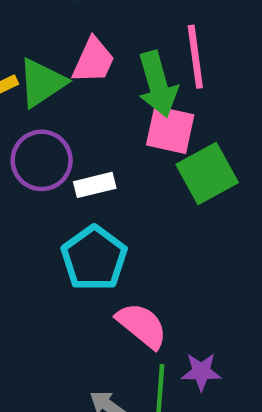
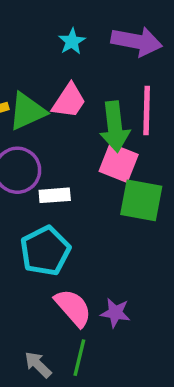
green square: (207, 173) -> (141, 200), turned 30
purple star: (201, 372) -> (115, 313), moved

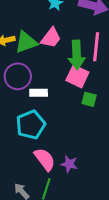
green square: (141, 200) -> (89, 99), size x0.6

